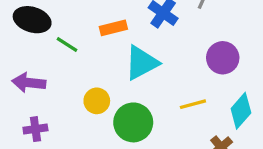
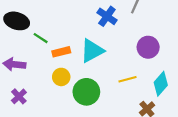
orange rectangle: (113, 28) -> (61, 52), moved
purple cross: (35, 129) -> (19, 96), turned -35

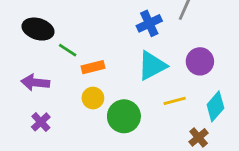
blue cross: (107, 16) -> (149, 23), turned 30
cyan triangle: (92, 51) -> (152, 66), moved

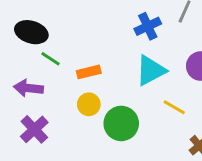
green line: (68, 50) -> (51, 59), moved
yellow line: (175, 101) -> (174, 107), turned 45
purple cross: (41, 122) -> (34, 129), size x1.4

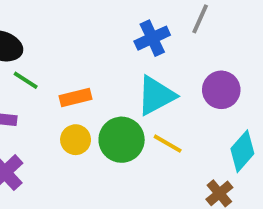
yellow line: (174, 107) -> (168, 144), moved
green circle: (121, 123) -> (122, 140), moved

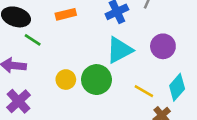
orange rectangle: (76, 98) -> (66, 14), moved
yellow line: (168, 144) -> (144, 91), moved

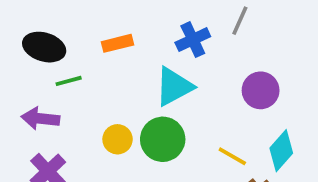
green line: (33, 40) -> (69, 81), turned -48
cyan triangle: (120, 50) -> (174, 87), moved

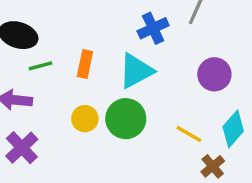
orange rectangle: (118, 43) -> (85, 64), moved, turned -64

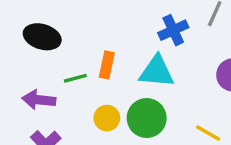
green line: (41, 66) -> (75, 78), moved
cyan triangle: (136, 71) -> (157, 72), turned 33

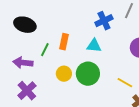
cyan triangle: (157, 72) -> (94, 46), size x0.7
green line: (75, 78) -> (45, 50), turned -48

